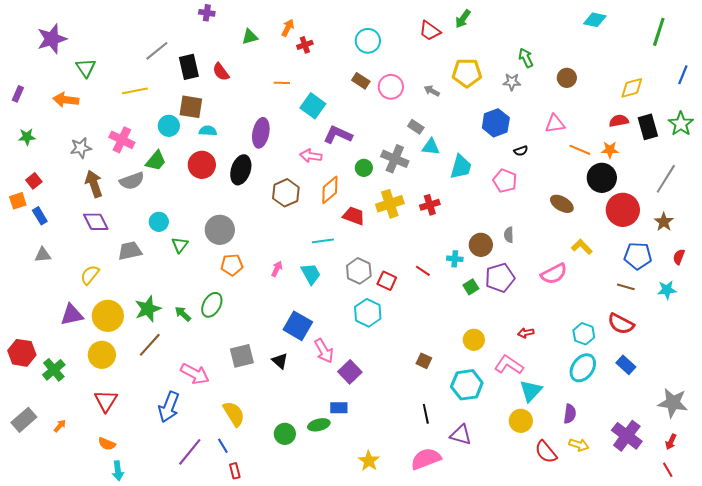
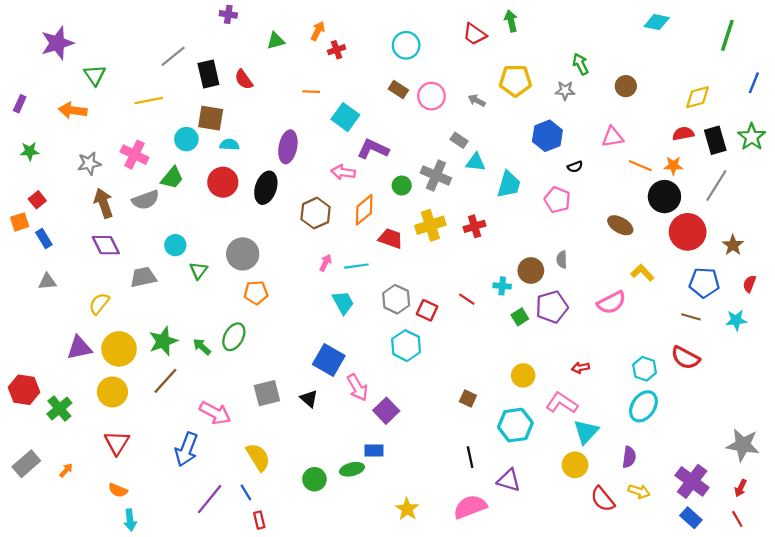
green arrow: (463, 19) -> (511, 21), turned 132
gray line: (666, 179) -> (716, 185), moved
pink arrow: (277, 269) -> (325, 263), moved
blue rectangle: (626, 365) -> (691, 518), moved

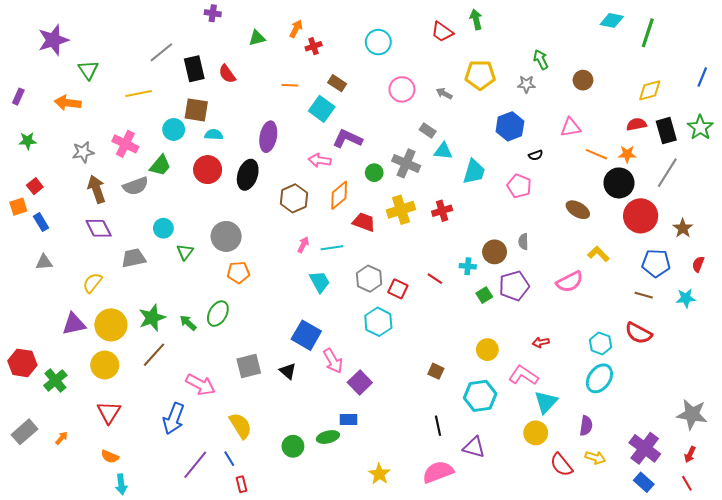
green line: (727, 35) -> (648, 33), moved
brown rectangle: (398, 89) -> (337, 83), moved

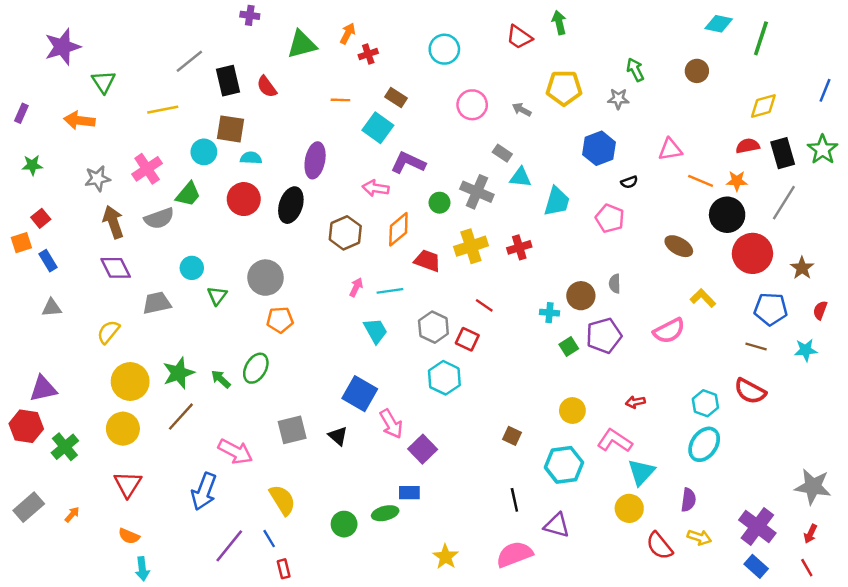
green triangle: (257, 38) -> (302, 44), size x1.5
brown circle: (583, 80) -> (697, 71), moved
pink cross: (125, 144) -> (147, 169), turned 30
red line: (435, 279) -> (484, 305), moved
purple triangle: (74, 324) -> (43, 389), moved

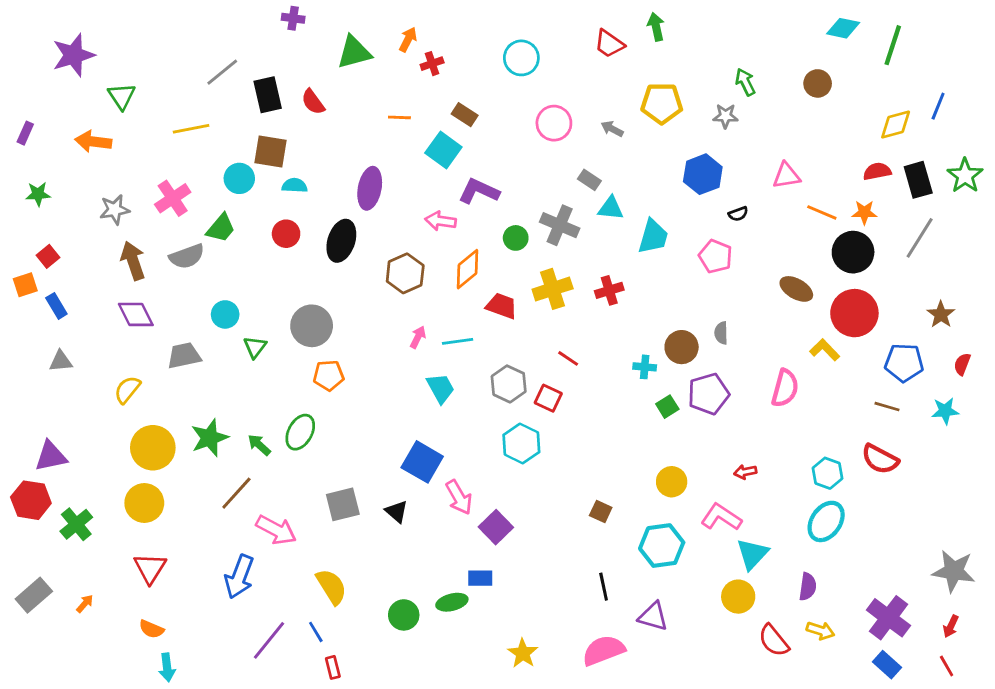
blue line: (825, 90) -> (938, 106), moved
red circle: (244, 199) -> (286, 234), size x0.7
red circle: (752, 253) -> (854, 313), moved
pink semicircle: (669, 331) -> (785, 388), turned -48
brown line: (181, 417) -> (236, 493), moved

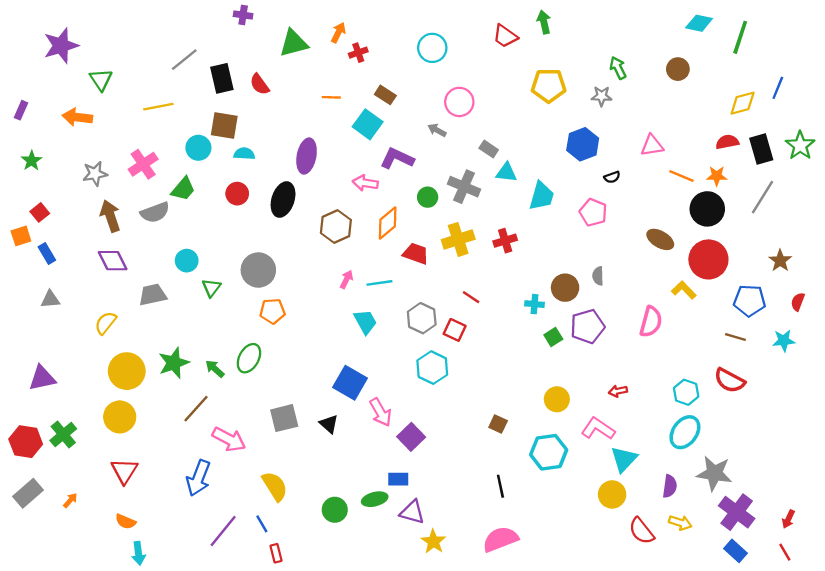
gray arrow: (612, 129) -> (437, 130), moved
green star: (38, 194) -> (32, 161), turned -30
red hexagon: (31, 500) -> (26, 442), moved
gray star: (954, 571) -> (714, 473), moved
purple triangle: (653, 616) -> (412, 512), moved

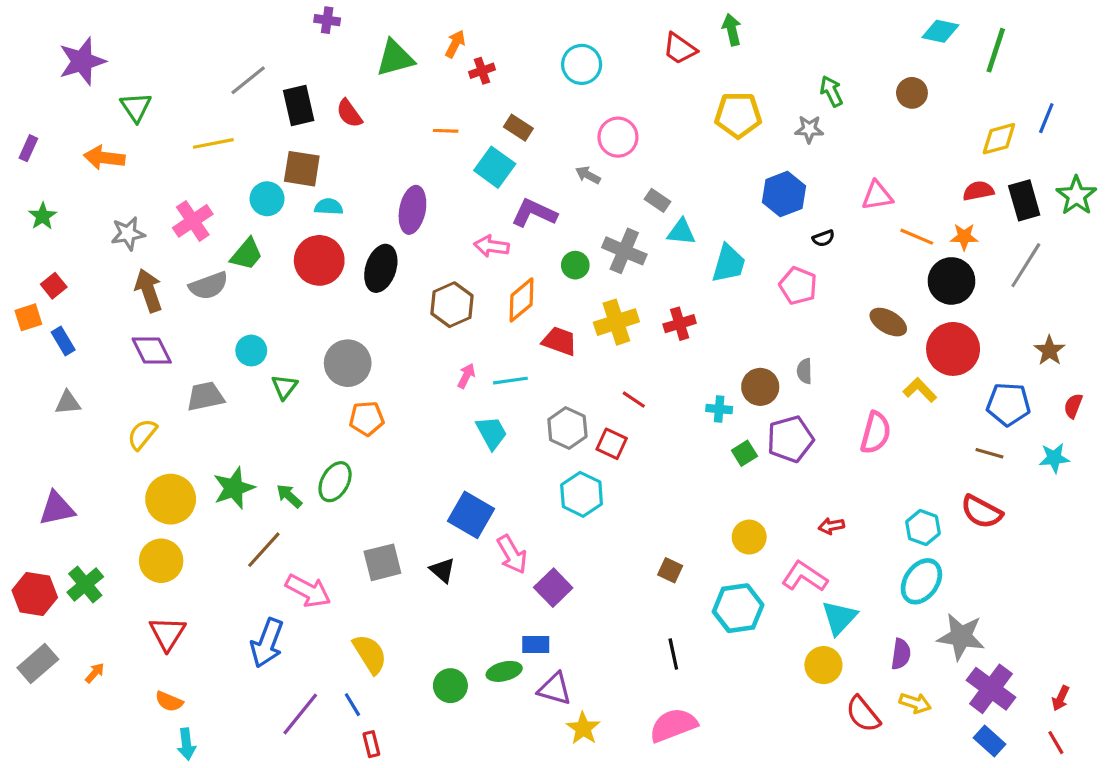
red circle: (237, 194) -> (319, 260), size x1.6

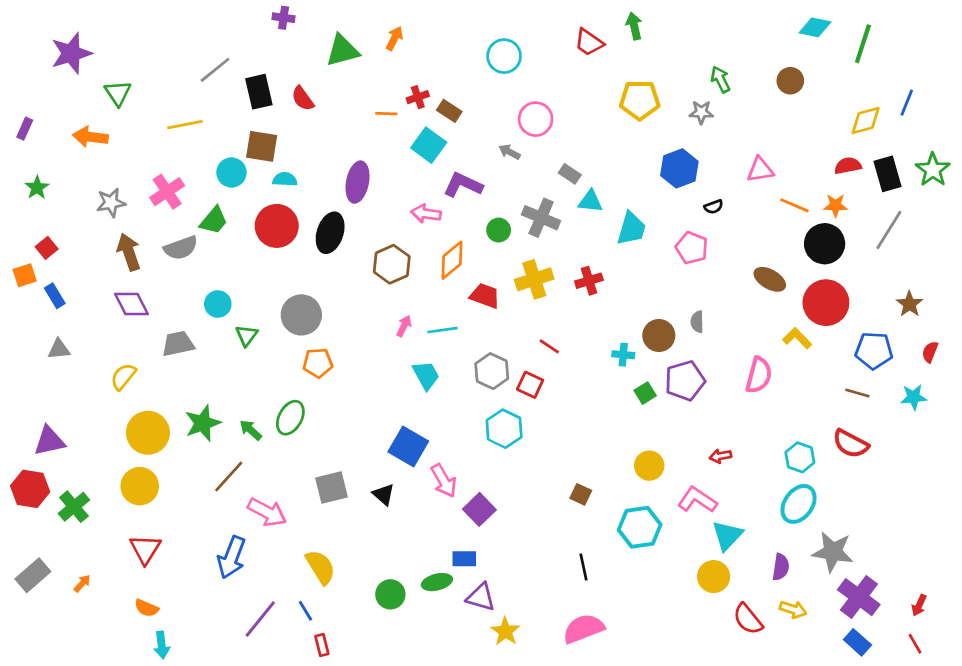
red cross: (482, 71) -> (418, 97), moved
red hexagon: (35, 594) -> (30, 489), moved

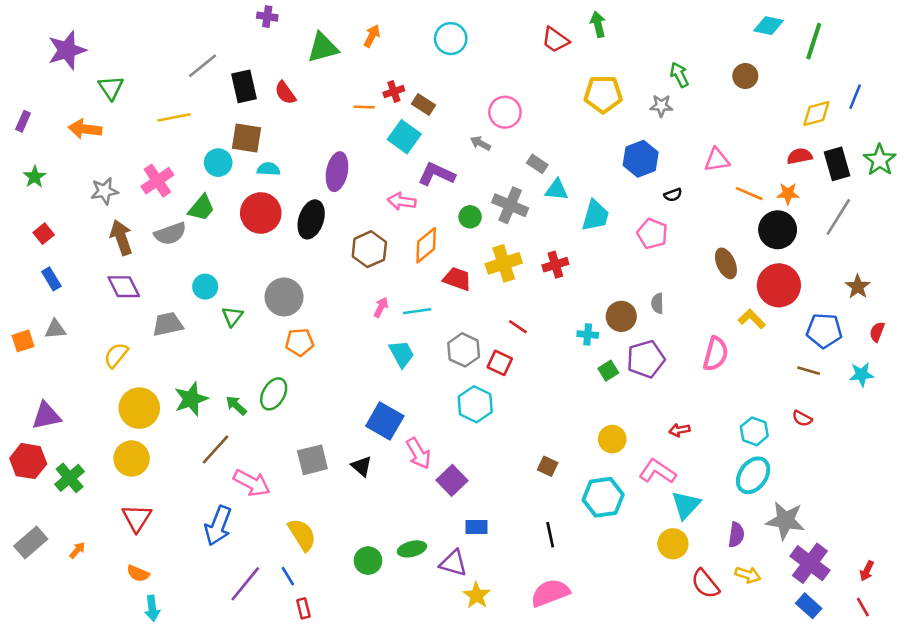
cyan circle: (504, 56) -> (451, 39), moved
orange square: (25, 275) -> (23, 341), moved
brown ellipse: (770, 279) -> (726, 263), turned 36
red semicircle: (851, 444) -> (802, 418), size x0.6
blue rectangle: (464, 559) -> (477, 527), moved

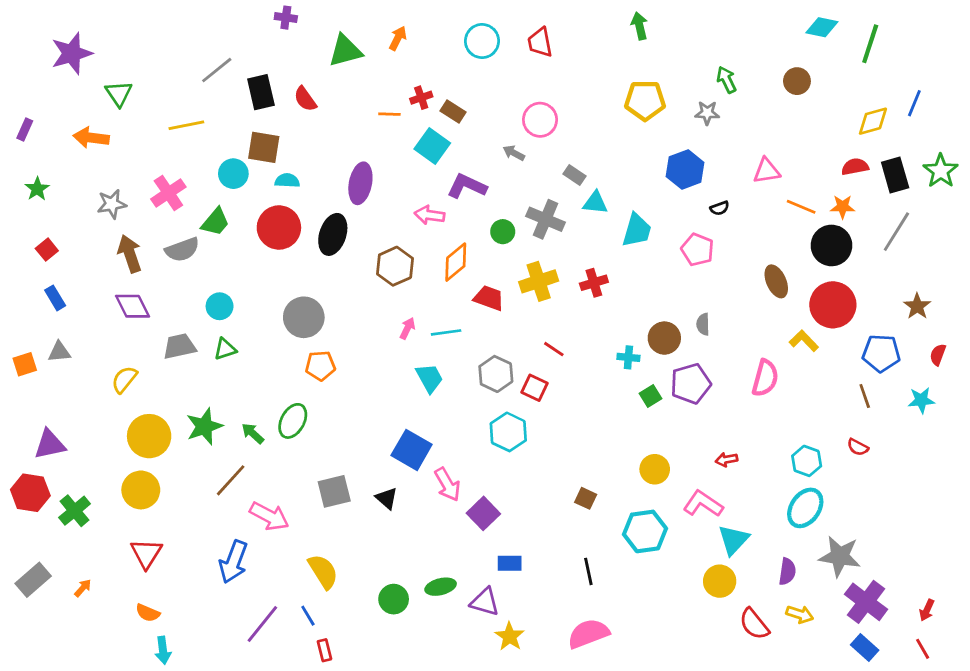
red trapezoid: (555, 40) -> (540, 42), moved, turned 44
green triangle: (232, 316) -> (225, 349), moved, turned 35
brown line: (809, 371) -> (865, 396), turned 55

